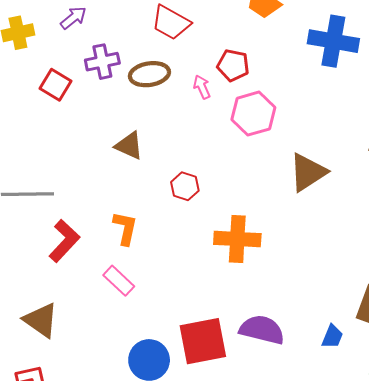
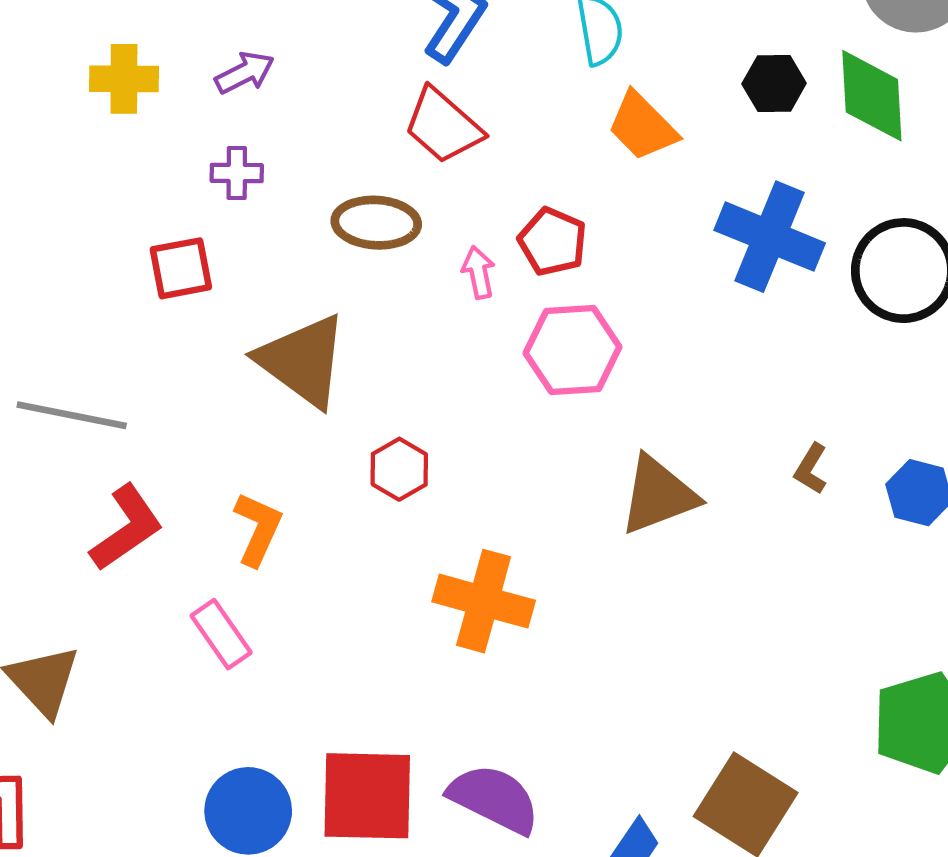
purple cross: (102, 62) -> (237, 173), moved, size x0.7
red square: (56, 85) -> (181, 268), moved, turned 36
brown triangle: (129, 146) -> (303, 361), size x1.6

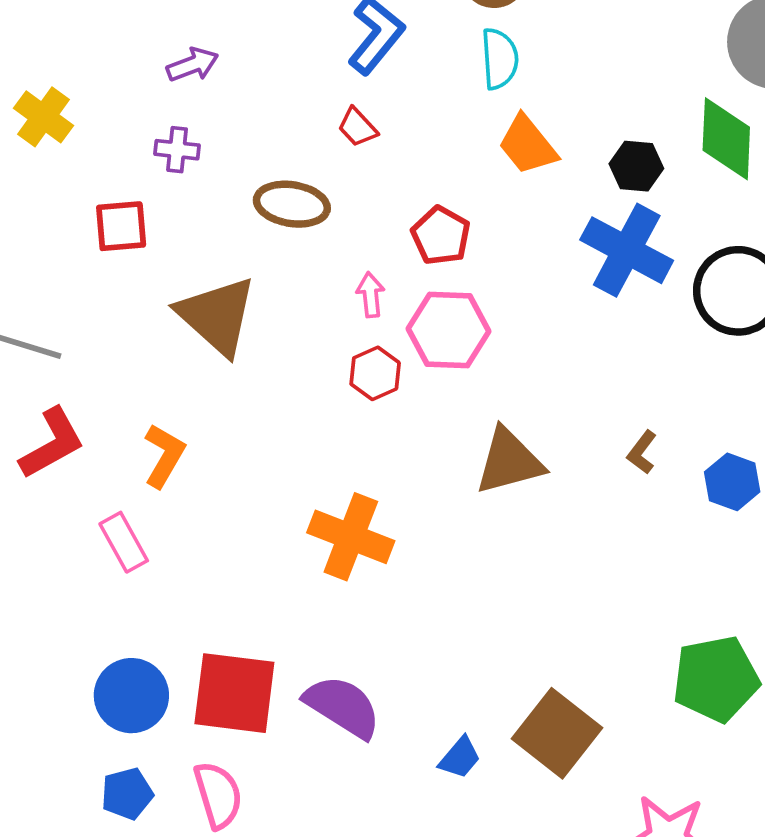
yellow cross: (124, 79) -> (44, 117), moved, turned 30
black hexagon: (774, 84) -> (636, 166), moved
red trapezoid: (443, 126) -> (357, 127), size x0.6
pink arrow: (478, 272) -> (371, 295), moved
red hexagon: (399, 469) -> (375, 373), moved

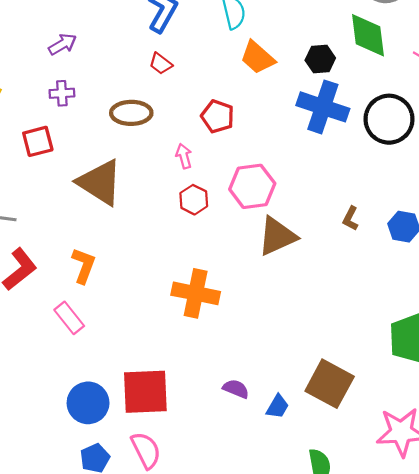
pink hexagon: (449, 330) -> (252, 186), moved
purple semicircle: (343, 707) -> (236, 389), moved, size x0.6

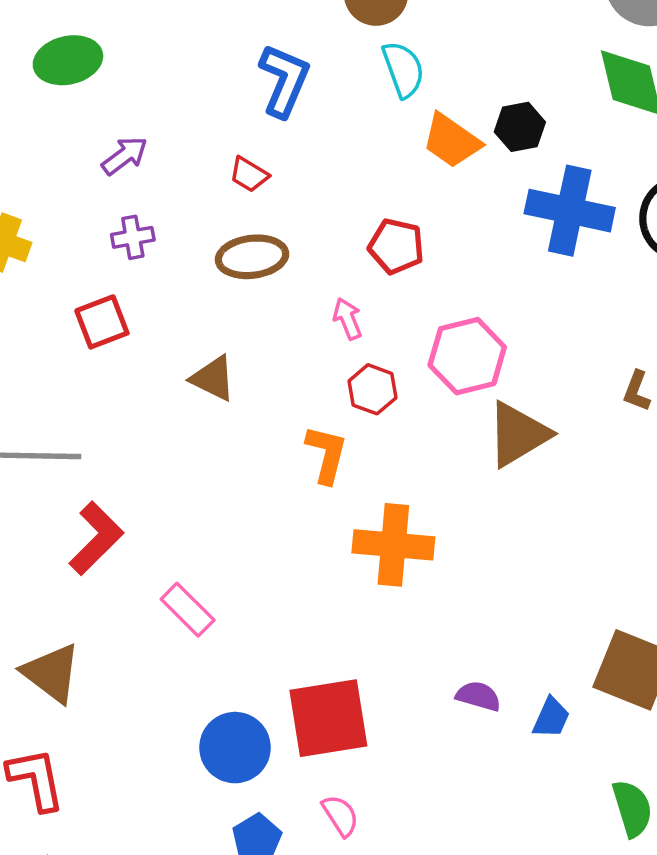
black hexagon: (320, 59) -> (520, 127), moved
red trapezoid: (161, 64) -> (249, 175), moved
brown triangle: (100, 182) -> (213, 378), size x0.6
orange L-shape: (84, 266) -> (327, 454), moved
pink semicircle: (146, 450) -> (340, 815), size x0.7

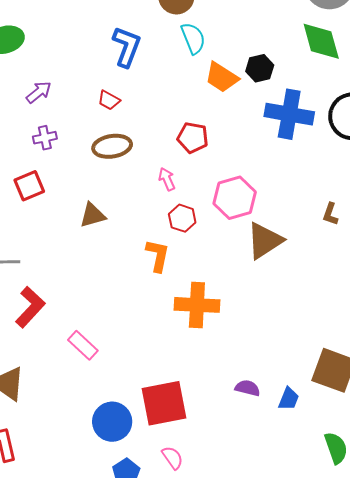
brown triangle: (213, 378) -> (93, 215), turned -40

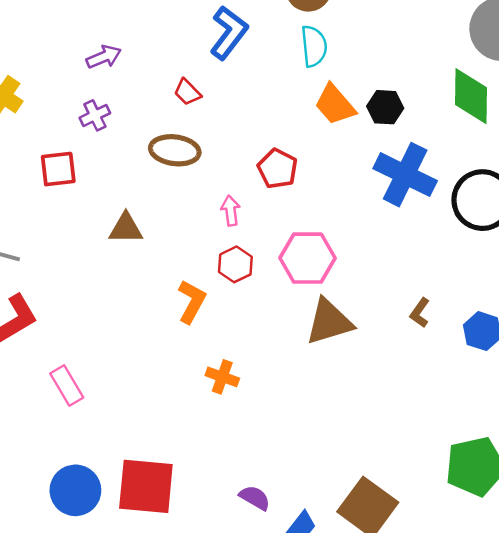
purple cross: (45, 138) -> (95, 115), turned -30
orange cross: (197, 305) -> (222, 377), size x0.6

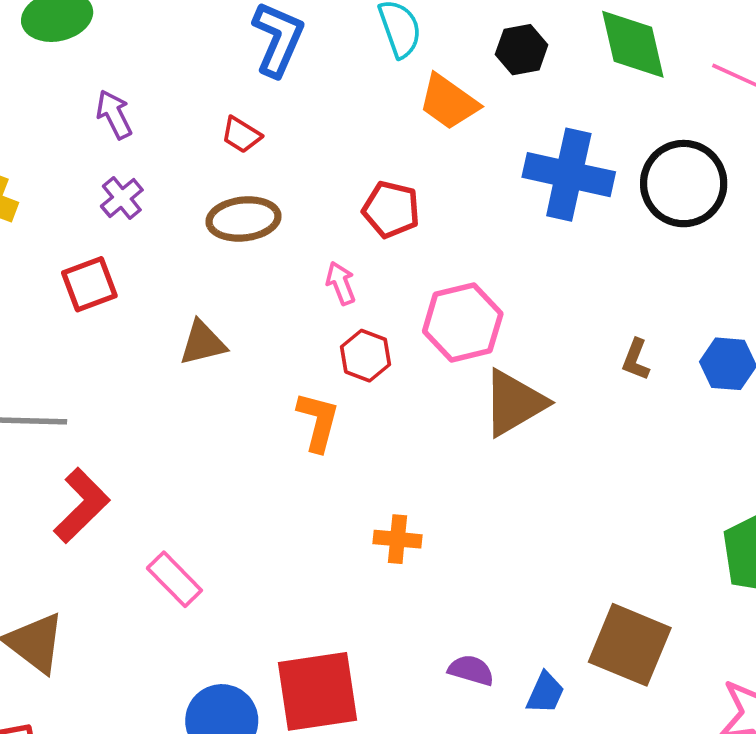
purple arrow: (104, 57) -> (114, 114), turned -80
black hexagon: (385, 107) -> (522, 50), moved
orange cross: (222, 377) -> (397, 539), moved

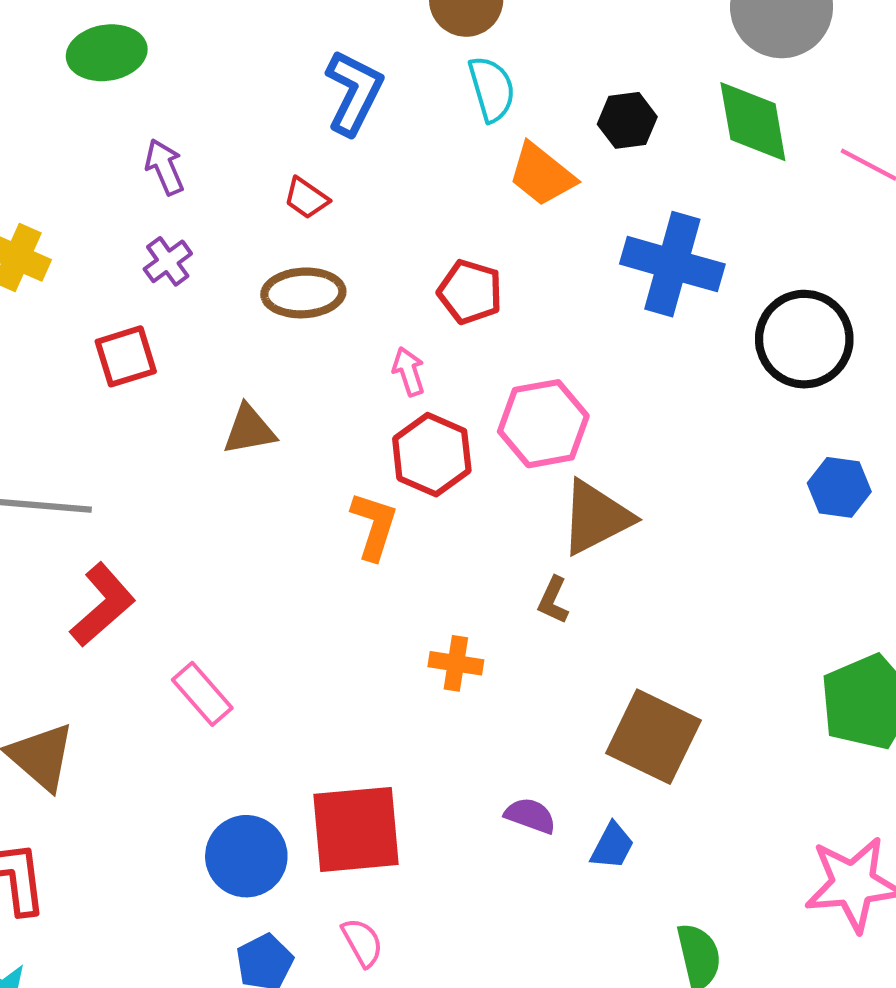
black circle: (684, 184) -> (804, 339), moved
red hexagon: (366, 356) -> (432, 455), size x1.4
brown L-shape: (636, 360) -> (553, 600), moved
brown square: (630, 645) -> (654, 737), moved

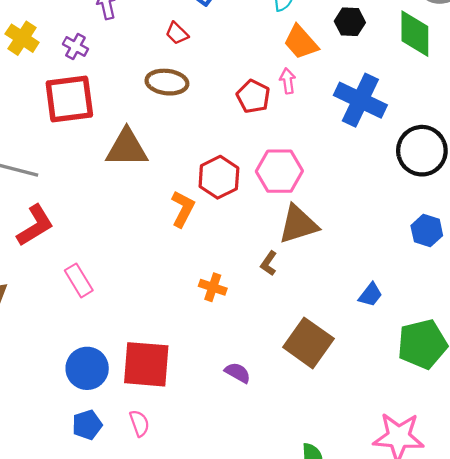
purple cross: (168, 261) -> (75, 47), moved, turned -35
red square: (126, 356) -> (69, 99), size x1.6
pink arrow: (409, 371) -> (288, 81), moved
brown triangle: (249, 430) -> (127, 148), size x1.5
blue trapezoid: (612, 846) -> (370, 295), moved

